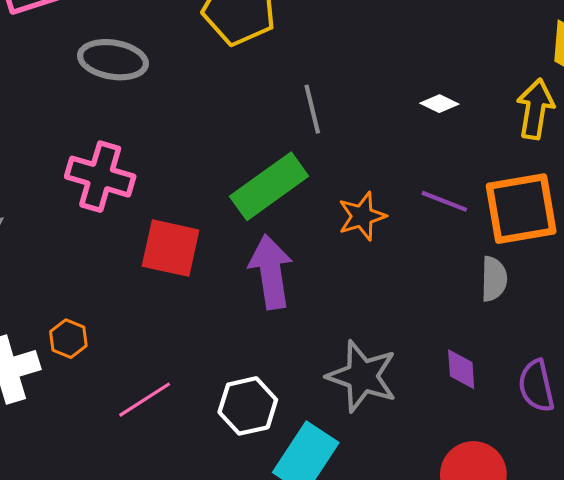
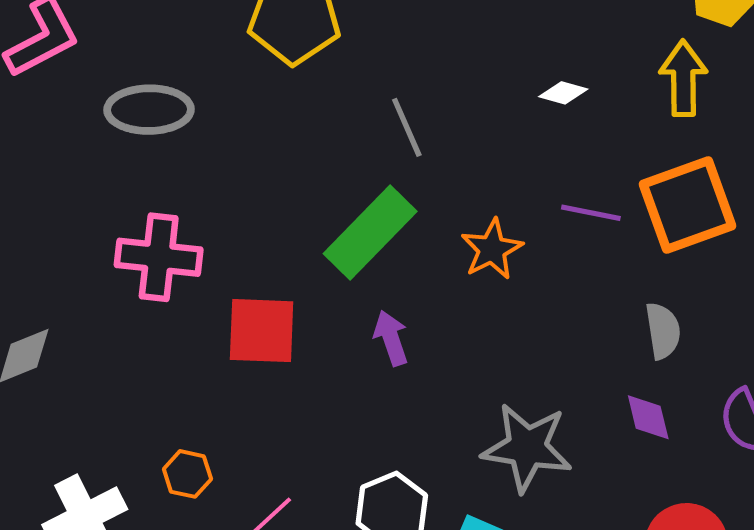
purple arrow: (271, 272) -> (391, 338), size x0.6
gray semicircle: (494, 279) -> (663, 331), moved
orange hexagon: (68, 339) -> (187, 474), moved

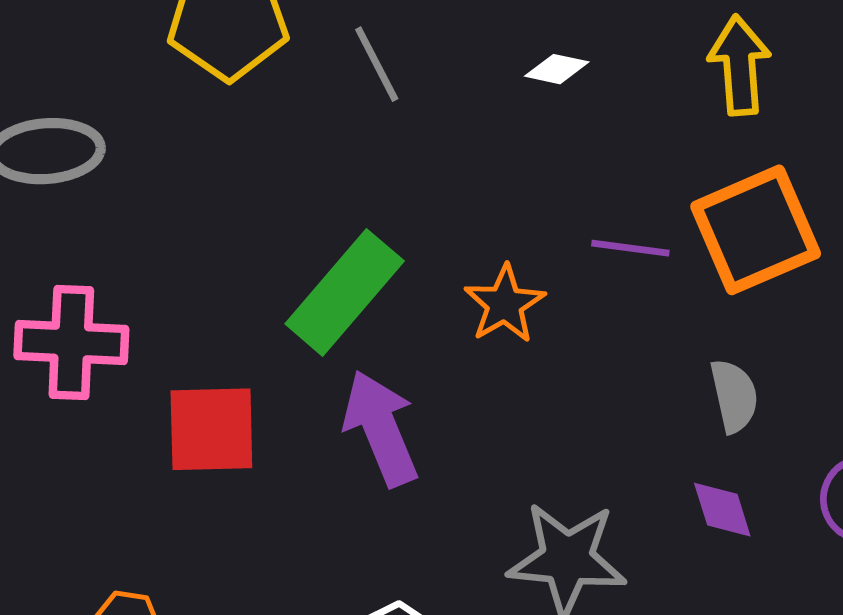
white diamond: (563, 93) -> (557, 69), moved
gray line: (407, 127) -> (377, 64), moved
purple arrow: (391, 338) -> (381, 428), size x1.6

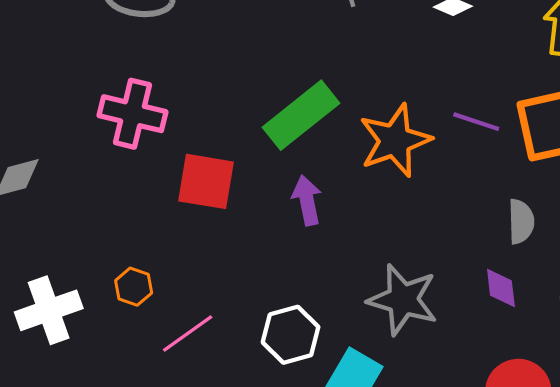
orange star: (505, 304) -> (395, 140), size x1.5
purple arrow: (381, 428) -> (307, 200), size x0.7

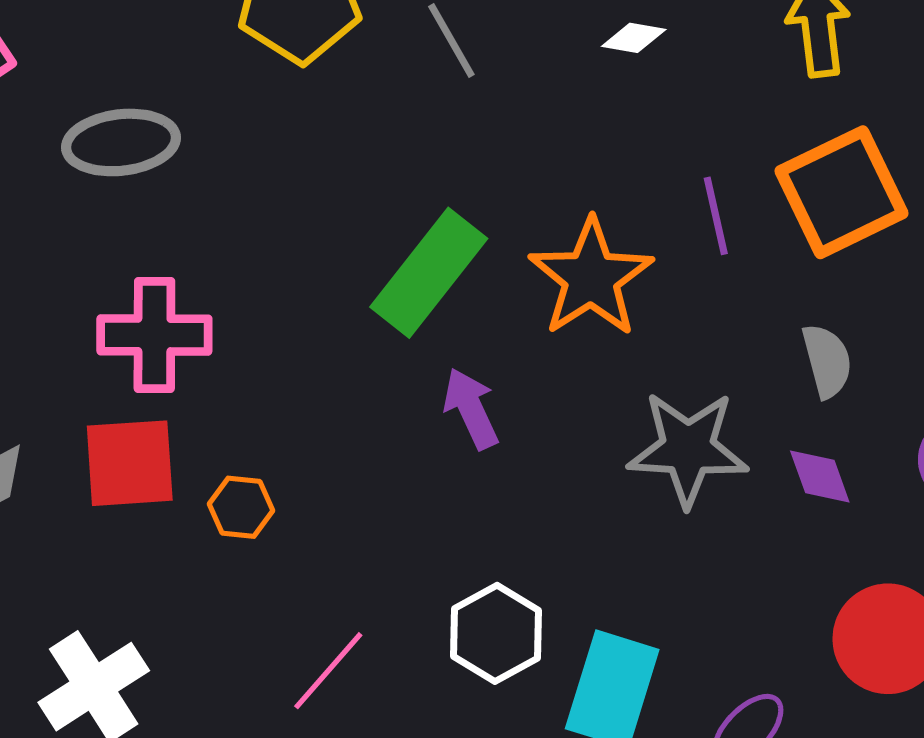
purple line: (476, 122) -> (716, 216), turned 72
red square: (206, 181) -> (130, 463), moved
orange hexagon: (134, 287) -> (241, 507), moved
gray star: (403, 300) -> (688, 449), moved

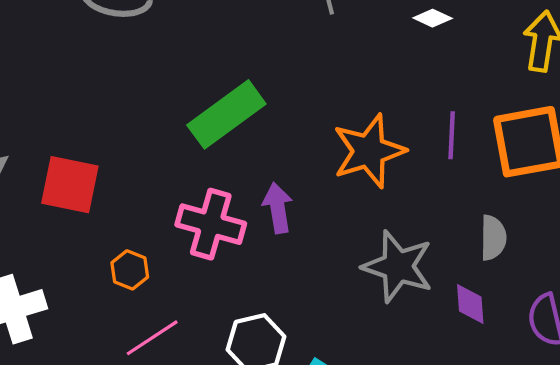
green rectangle: (429, 273) -> (226, 114), moved
pink cross: (154, 335) -> (211, 224), moved
orange hexagon: (241, 507) -> (130, 270), moved

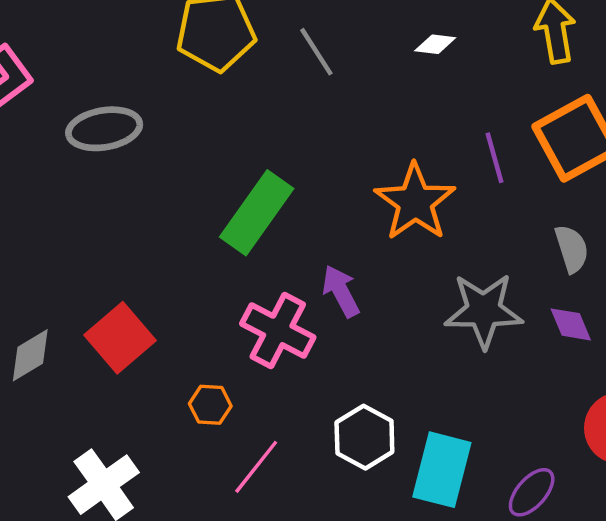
red square: (70, 185) -> (120, 338), turned -34
pink cross: (211, 224) -> (278, 330), turned 30

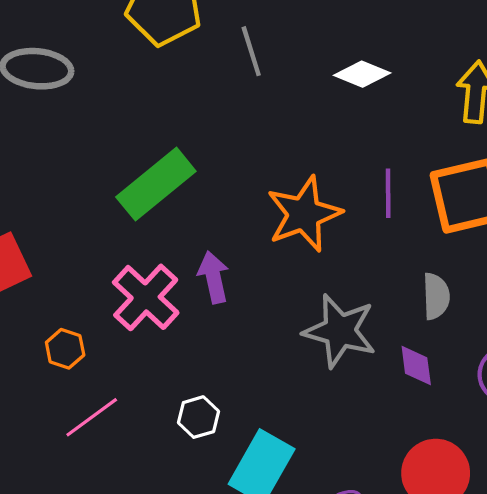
white diamond: (435, 44) -> (362, 74), size x1.4
white hexagon: (364, 437) -> (198, 417), size x0.7

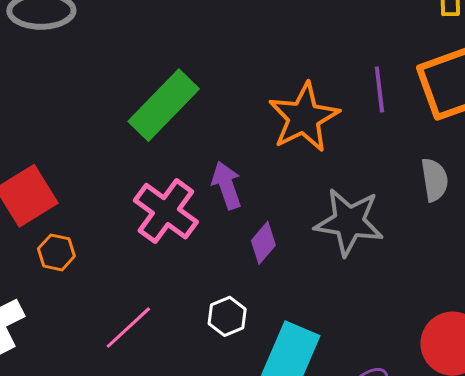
orange hexagon: (65, 349) -> (56, 252), moved
purple diamond: (416, 365) -> (263, 243), moved, turned 54

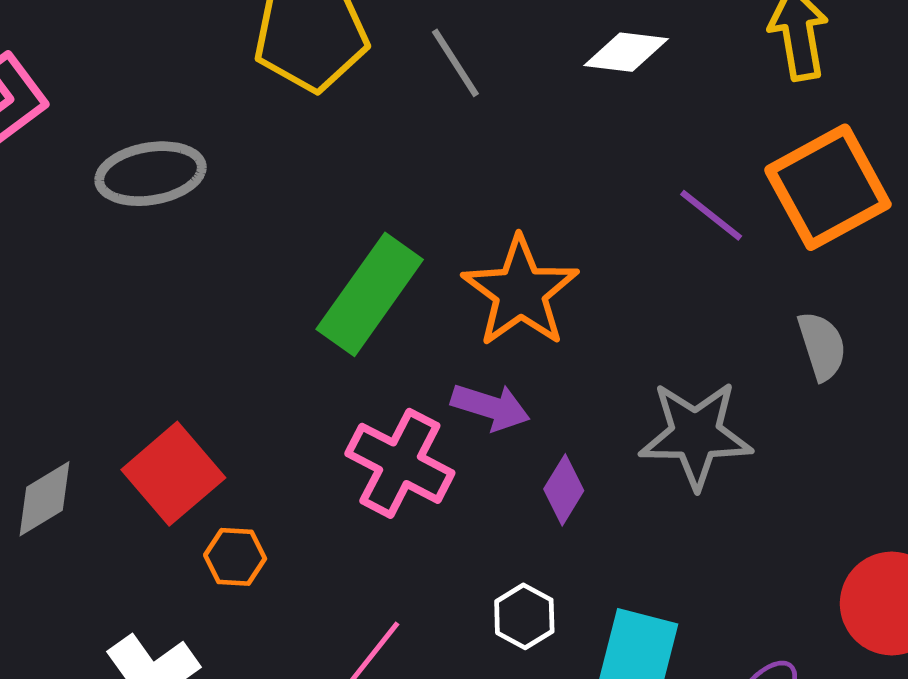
purple line: (379, 89) -> (711, 215), turned -36
orange star: (304, 117) -> (520, 292), moved
purple arrow: (227, 185) -> (491, 407), turned 135

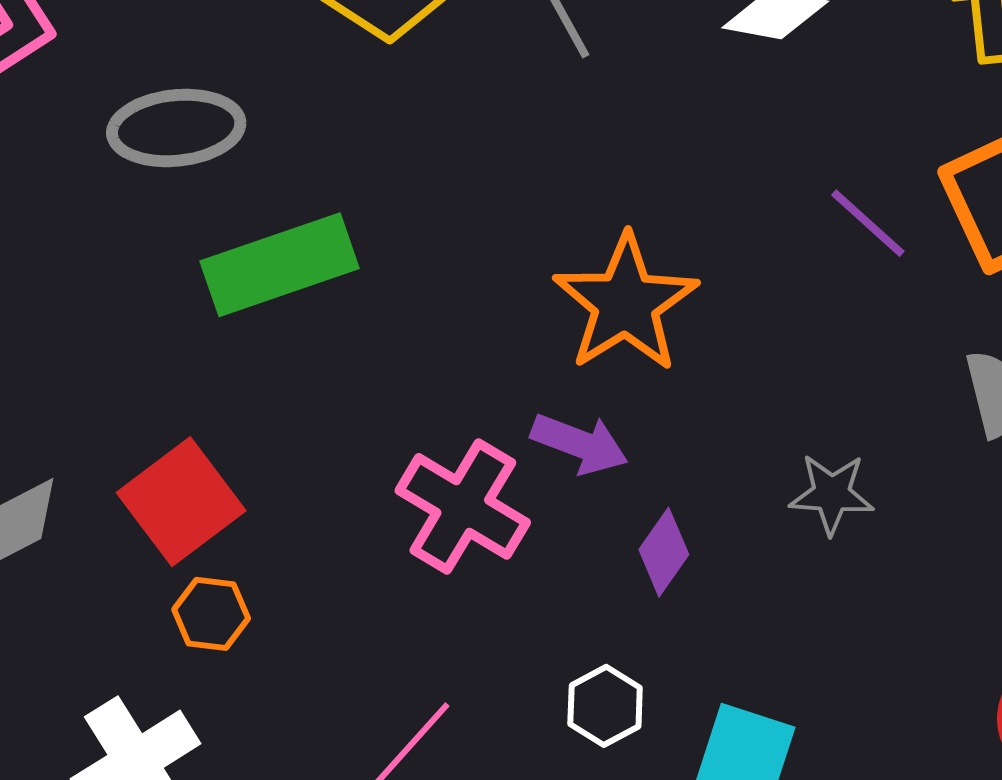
green rectangle: (370, 294) -> (280, 265), moved, turned 32
gray star: (696, 435) -> (832, 494), size x0.6
orange hexagon: (235, 557) -> (211, 614), moved

